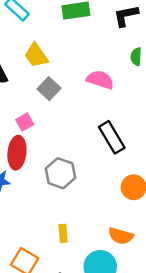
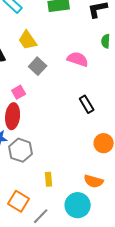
black rectangle: (112, 137) -> (87, 104), size x0.7
gray hexagon: (61, 173) -> (21, 150), moved

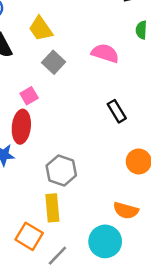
gray hexagon: (21, 150) -> (61, 171), moved
yellow rectangle: (49, 179) -> (52, 208), moved, size x1.5

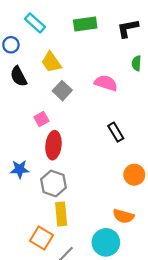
red ellipse: (21, 127) -> (53, 145), moved
gray hexagon: (61, 171) -> (53, 183), moved

